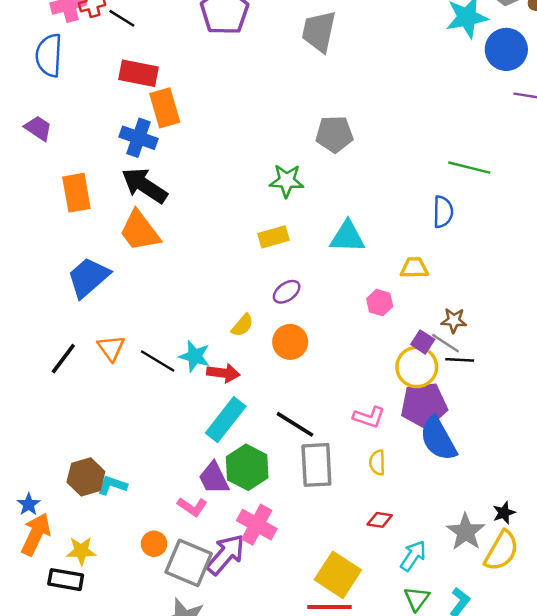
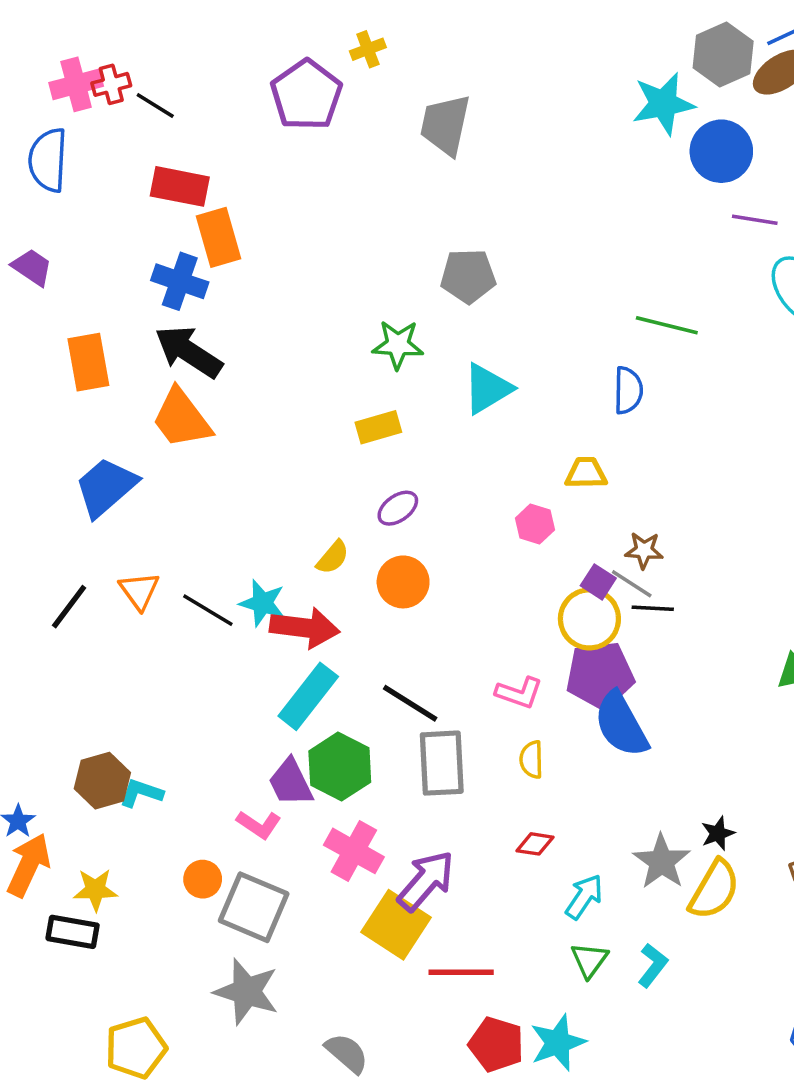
cyan triangle: (347, 237) -> (487, 389), moved, turned -33
red arrow: (223, 373) -> (305, 628), size x1.4
purple arrow: (226, 554) -> (426, 881), moved
yellow square: (338, 575) -> (396, 925), moved

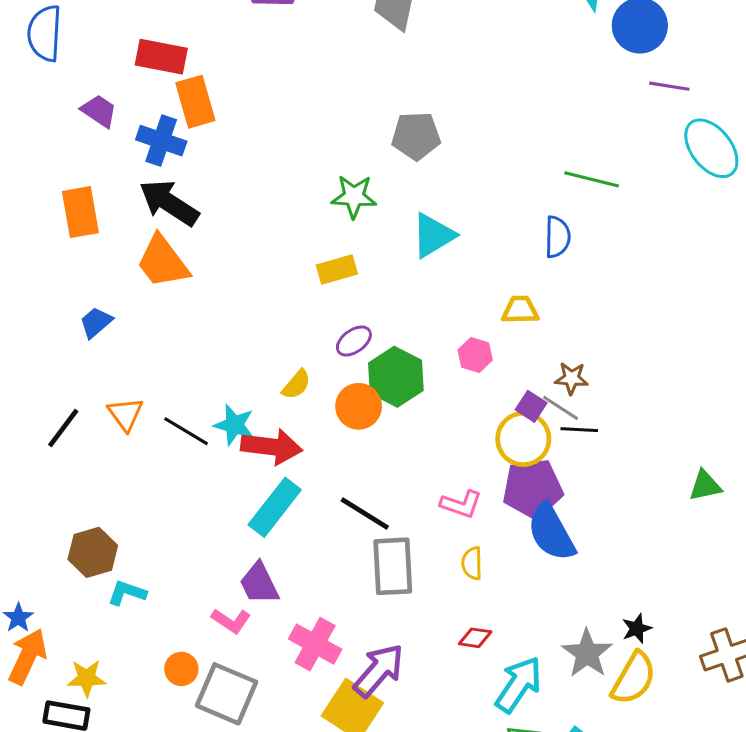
purple trapezoid: (32, 267) -> (99, 111), moved
blue trapezoid: (106, 487) -> (96, 322), size x0.6
green hexagon: (340, 767) -> (396, 377), moved
brown hexagon: (102, 781) -> (93, 552), moved
cyan arrow: (584, 897) -> (519, 684), size x1.4

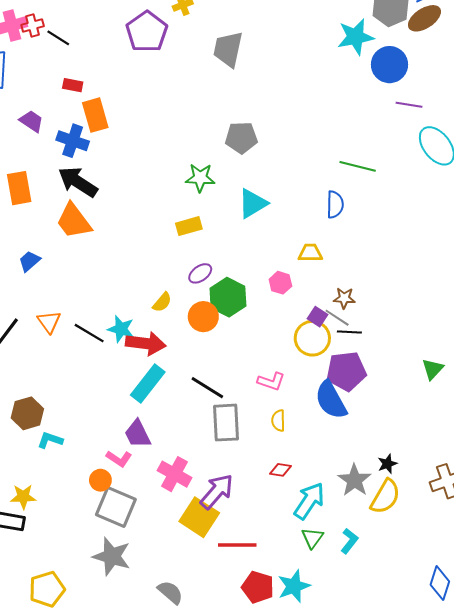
red rectangle: (161, 57) -> (73, 85), size x0.6
green triangle: (705, 486) -> (433, 369), turned -35
purple pentagon: (533, 489) -> (346, 371), moved
orange circle: (181, 669) -> (100, 480), moved

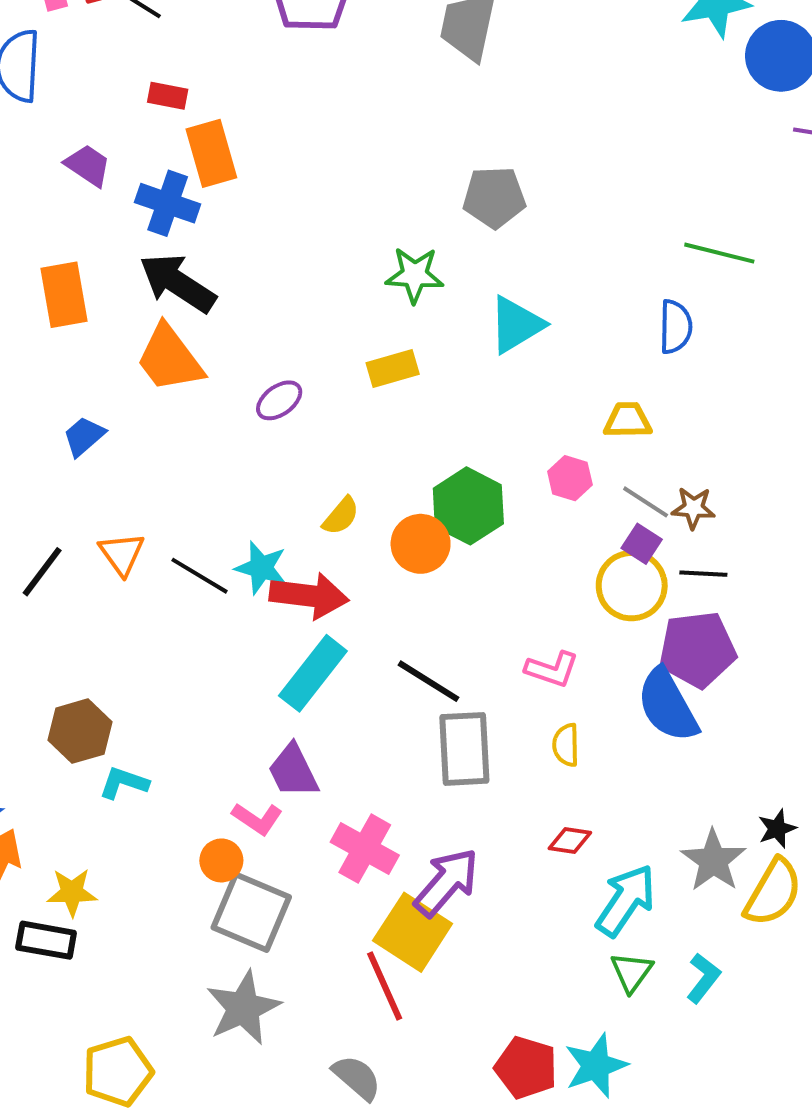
purple ellipse: (200, 273) -> (279, 400), moved
gray line: (337, 318) -> (646, 502), moved
red line: (237, 545) -> (385, 986), moved, turned 66
gray star: (112, 556) -> (243, 1008), turned 30

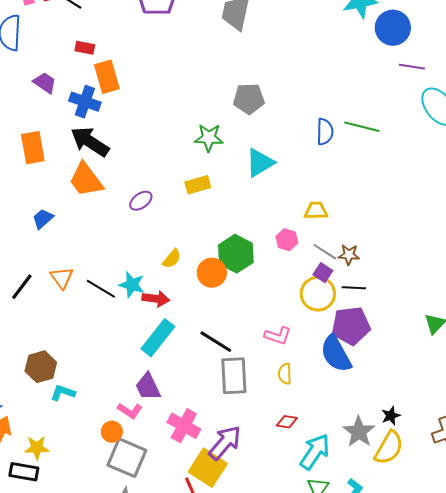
blue semicircle: (675, 327) -> (325, 132), moved
red arrow: (309, 596) -> (156, 299), size x0.7

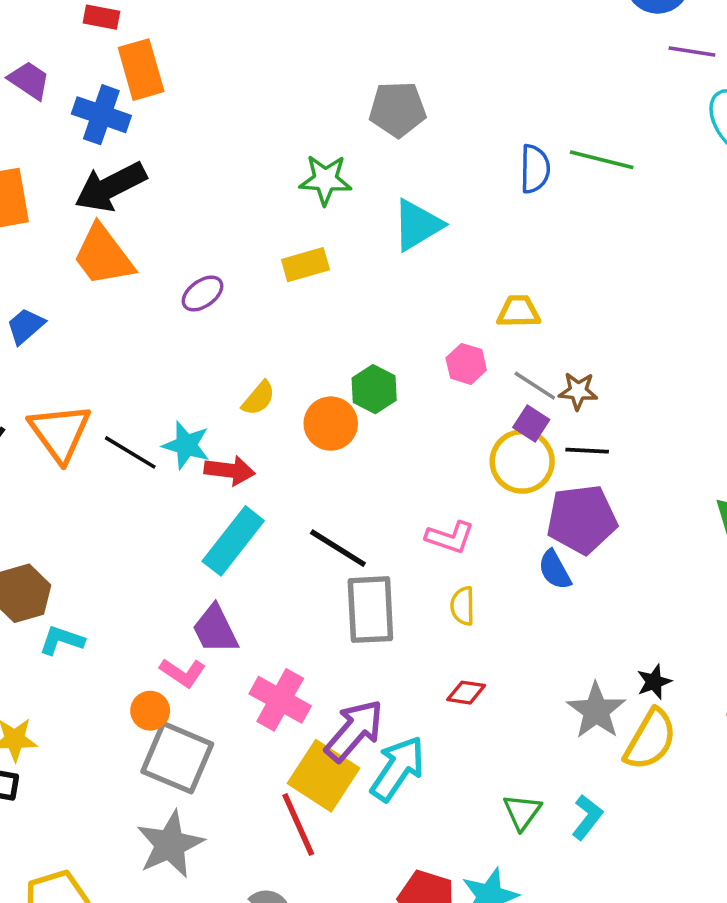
black arrow: (90, 142) -> (110, 187), turned -60
green hexagon: (236, 254) -> (374, 389), size x0.7
orange triangle: (62, 278) -> (60, 433), size x1.5
blue semicircle: (336, 354) -> (555, 570), size x0.6
cyan arrow: (315, 452) -> (398, 768), moved

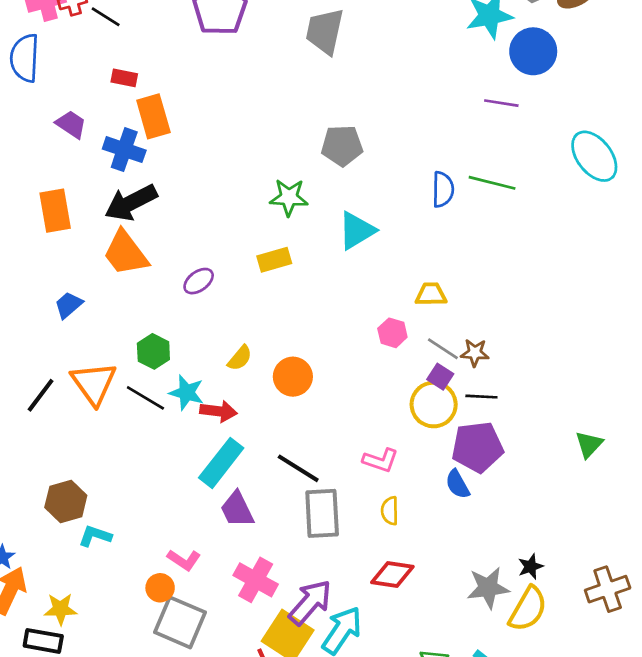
purple line: (692, 51) -> (501, 103), moved
green hexagon: (374, 389) -> (153, 351), moved
purple trapezoid: (215, 629) -> (237, 509), moved
red diamond: (466, 693) -> (392, 574), size x1.5
gray star: (596, 711) -> (488, 588), turned 30

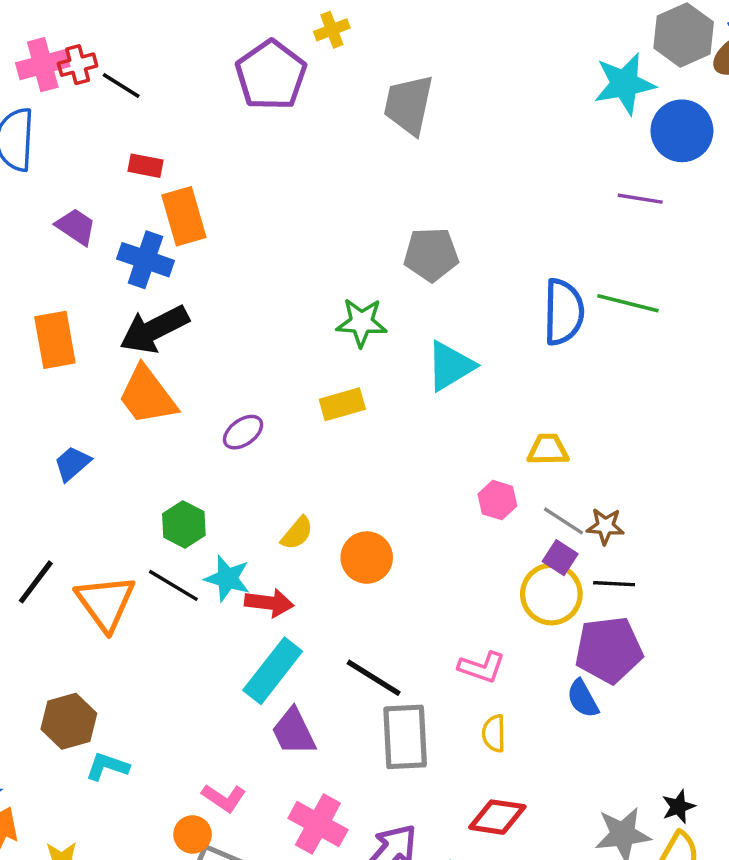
blue semicircle: (443, 189) -> (564, 312), size x1.4
orange triangle: (94, 383) -> (105, 603), moved

